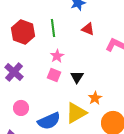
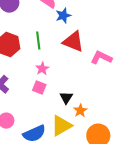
red triangle: (88, 29) -> (73, 42), size x1.6
black triangle: (77, 77) -> (66, 98), moved

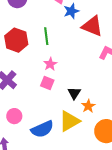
red triangle: (73, 42) -> (92, 26), moved

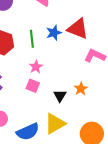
blue star: (71, 11) -> (54, 33), moved
orange star: (88, 106) -> (81, 89), moved

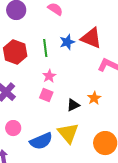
black triangle: (60, 96) -> (73, 105), turned 32
yellow triangle: (55, 124) -> (68, 133), turned -40

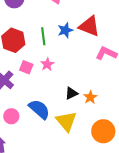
pink square: (46, 95) -> (26, 67), moved
orange star: (94, 98) -> (90, 97), moved
blue semicircle: (41, 141) -> (39, 109), moved, turned -115

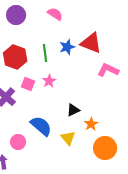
orange star: (90, 97) -> (91, 124), moved
pink circle: (11, 116) -> (18, 142), moved
yellow triangle: (66, 121) -> (68, 138), size x0.7

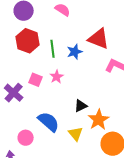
blue star: (67, 47) -> (75, 52), moved
red hexagon: (15, 57) -> (28, 41), moved
orange star: (91, 124) -> (99, 120), size x1.5

